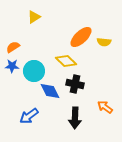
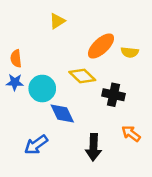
yellow triangle: (34, 17) -> (57, 21), moved
orange semicircle: (13, 47) -> (16, 58), turned -64
black cross: (75, 84) -> (113, 95), moved

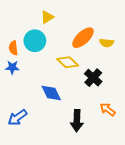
cyan circle: (42, 88) -> (35, 41), moved
black cross: (113, 95) -> (93, 78), turned 30
blue arrow: (36, 145) -> (17, 118), moved

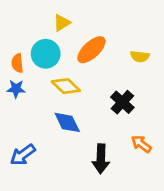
orange ellipse: (83, 38) -> (91, 50), moved
yellow diamond: (68, 62) -> (66, 86), moved

